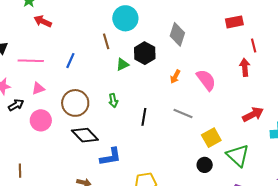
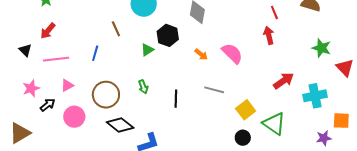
red arrow: (43, 21) -> (48, 31), moved, turned -66
brown line: (106, 41) -> (116, 29), moved
orange arrow: (175, 77) -> (201, 54), turned -72

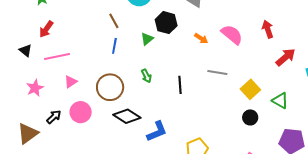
red arrow: (269, 35) -> (268, 29), moved
blue line: (95, 53) -> (114, 46), moved
black arrow: (48, 105) -> (54, 117), moved
green triangle: (274, 124) -> (280, 101), size x0.7

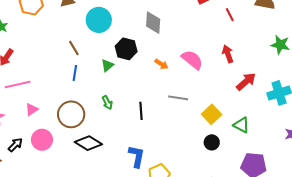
blue L-shape: (157, 131) -> (137, 156), moved, turned -55

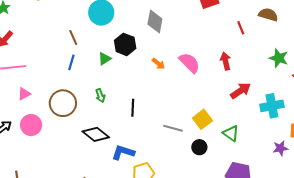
red line: (230, 15) -> (241, 28), moved
gray line: (178, 98) -> (173, 128), moved
black diamond: (88, 143) -> (96, 134), moved
blue L-shape: (137, 156) -> (123, 152), turned -90

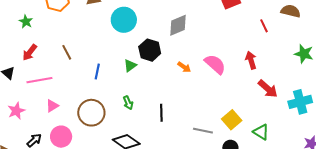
gray diamond: (155, 21) -> (178, 25), turned 60
brown line: (73, 38) -> (67, 52), moved
red arrow: (240, 91) -> (268, 89), turned 80

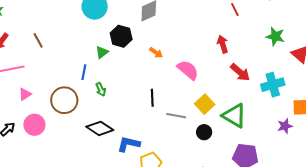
pink semicircle: (215, 64) -> (188, 70), moved
blue line: (97, 72) -> (84, 72), moved
black line: (161, 113) -> (152, 98), moved
green triangle: (261, 132) -> (234, 116), size x1.5

